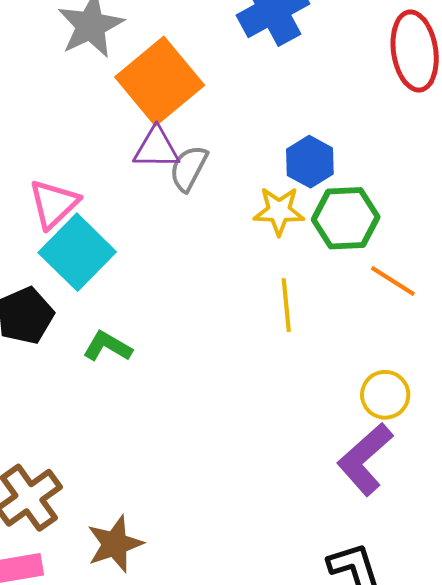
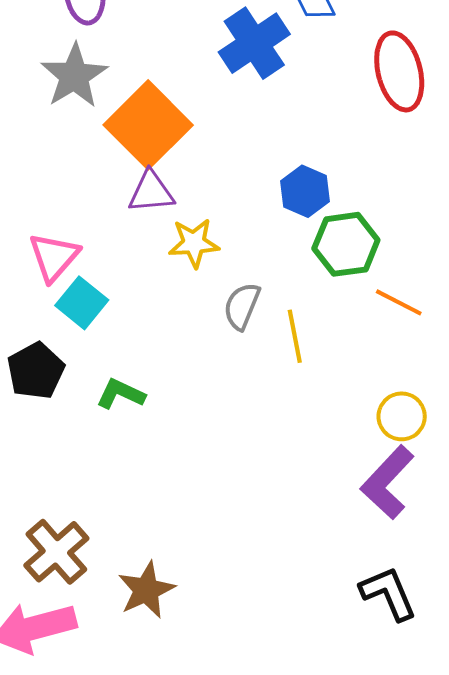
gray semicircle: (189, 168) -> (242, 306), moved
yellow star: (279, 211) -> (194, 243), moved
cyan square: (77, 252) -> (82, 303), size x0.7

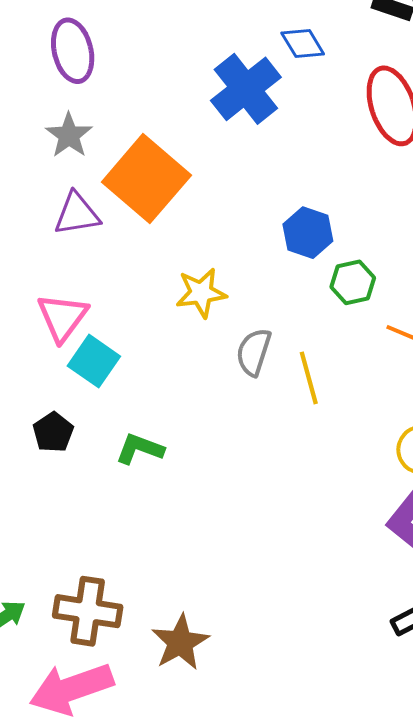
gray star: (74, 76) -> (69, 135), size x0.7
purple triangle: (151, 192) -> (77, 214), moved
green hexagon: (346, 244) -> (353, 282), size x0.7
black pentagon: (36, 371) -> (53, 432), size x0.7
brown cross: (56, 552) -> (88, 611), turned -36

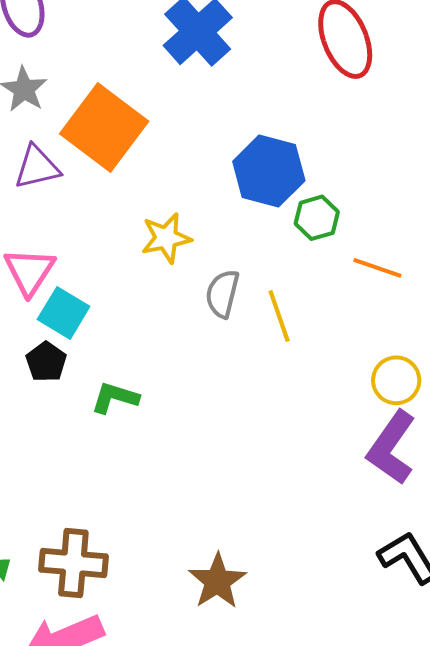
blue hexagon: (308, 233) -> (269, 171), size x1.4
black pentagon: (53, 432) -> (46, 362), moved
brown star: (180, 642) -> (217, 581), moved

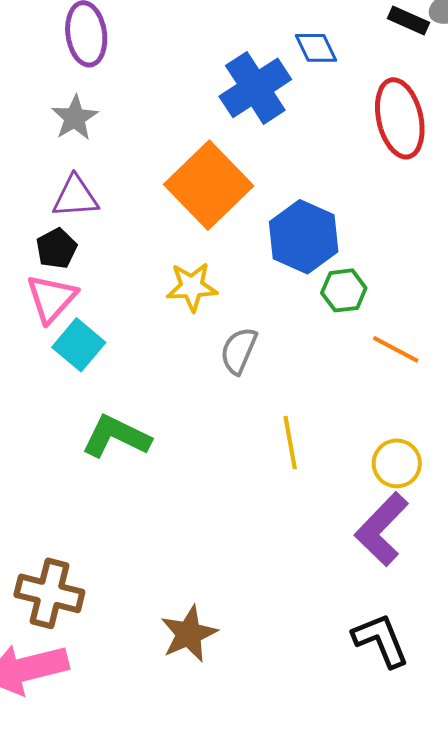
orange square: (104, 128) -> (209, 185), moved
yellow line: (279, 316) -> (290, 443), moved
black pentagon: (46, 362) -> (56, 248), moved
green L-shape: (115, 398) -> (116, 437), size x1.4

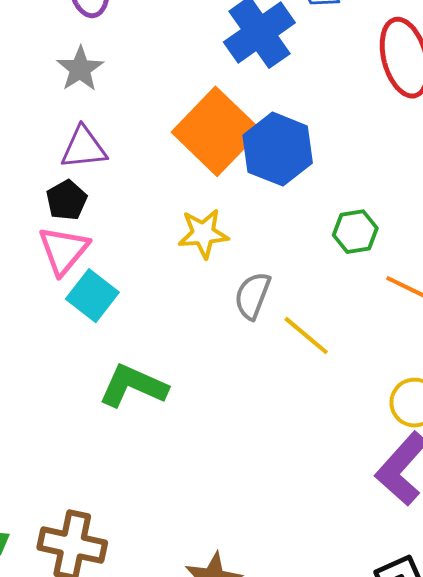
blue hexagon: (304, 237) -> (278, 149), moved
yellow line: (290, 443) -> (306, 336), moved, turned -38

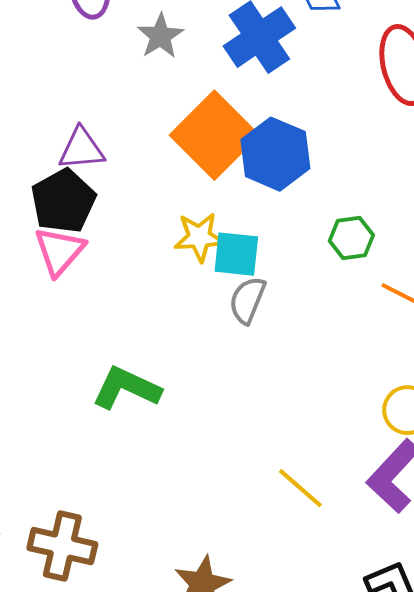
gray star: (80, 69) -> (160, 36), moved
black pentagon: (67, 200) -> (63, 201), size x1.6
cyan square: (92, 296) -> (236, 254), moved, turned -33
yellow line: (306, 336) -> (300, 488), moved

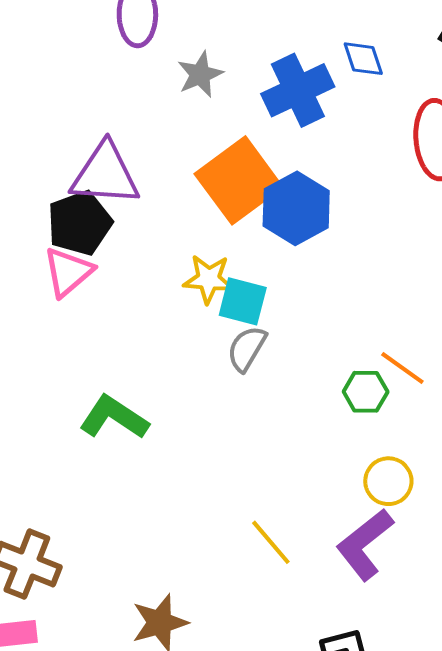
purple triangle: (81, 149) -> (105, 174), size x1.5
green hexagon: (351, 238) -> (366, 392), moved

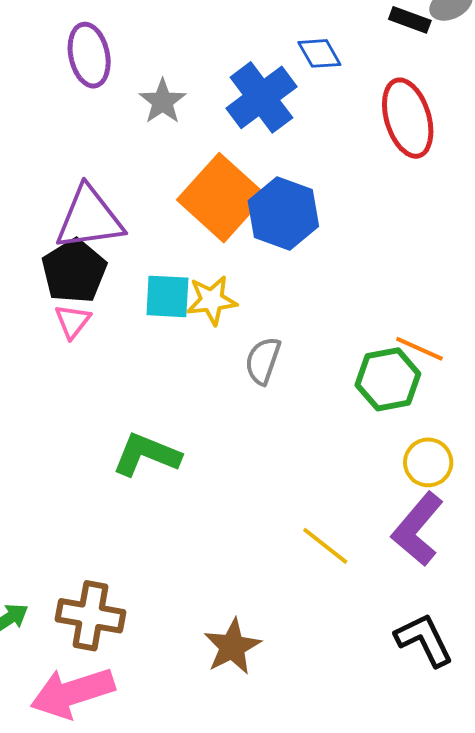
pink triangle: (68, 272) -> (73, 321), size x0.7
cyan square: (243, 301) -> (167, 296), moved
green hexagon: (366, 392) -> (388, 379), size x1.4

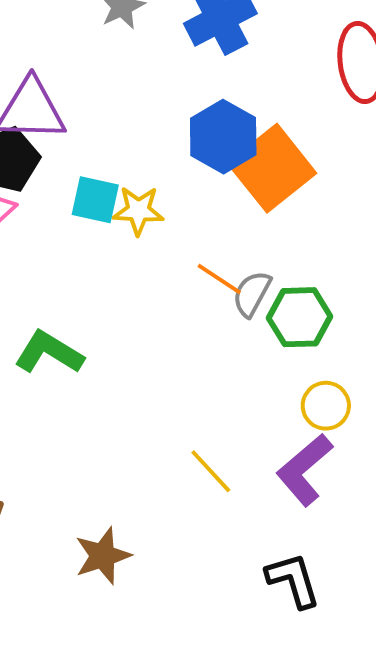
orange square: (222, 198) -> (272, 168), moved
orange line: (419, 349) -> (219, 279), moved
gray semicircle: (263, 361) -> (252, 294), moved

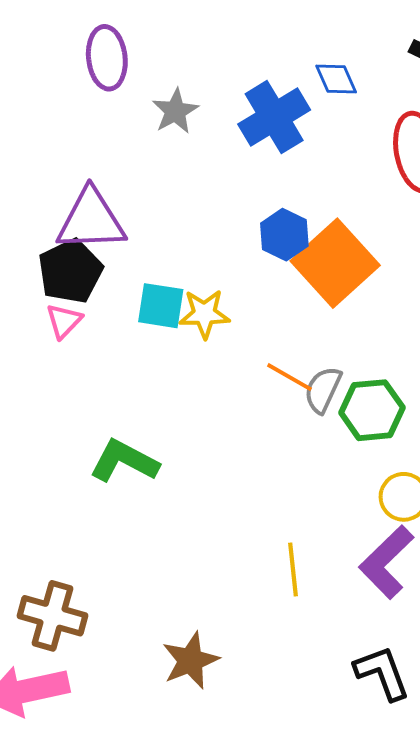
blue hexagon: (223, 137) -> (284, 235), size x0.7
yellow line: (211, 471) -> (293, 569), turned 40

